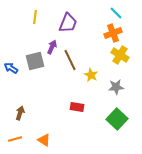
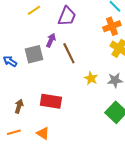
yellow line: (35, 17) -> (34, 10), turned 48
yellow star: (91, 75) -> (91, 78), moved
red rectangle: (77, 107) -> (51, 101), moved, size x1.5

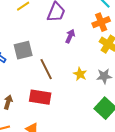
purple arrow: (51, 40) -> (70, 36), moved
brown line: (69, 53) -> (46, 69), moved

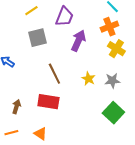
purple arrow: (70, 36) -> (78, 41), size x1.5
gray square: (23, 50) -> (37, 38), moved

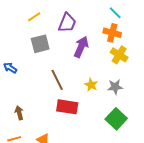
orange cross: (109, 27) -> (112, 33), turned 36
red rectangle: (48, 102) -> (67, 107), moved
brown arrow: (16, 107) -> (19, 113), turned -32

